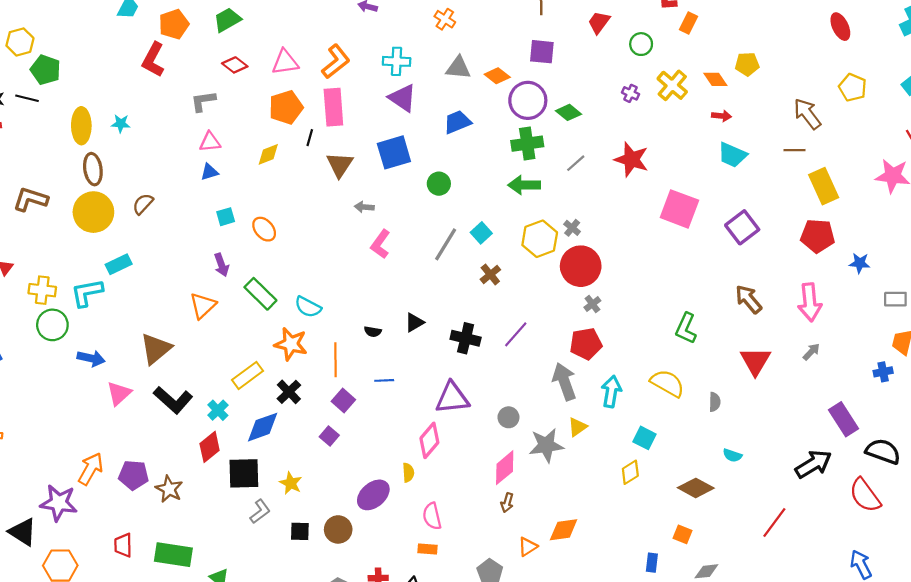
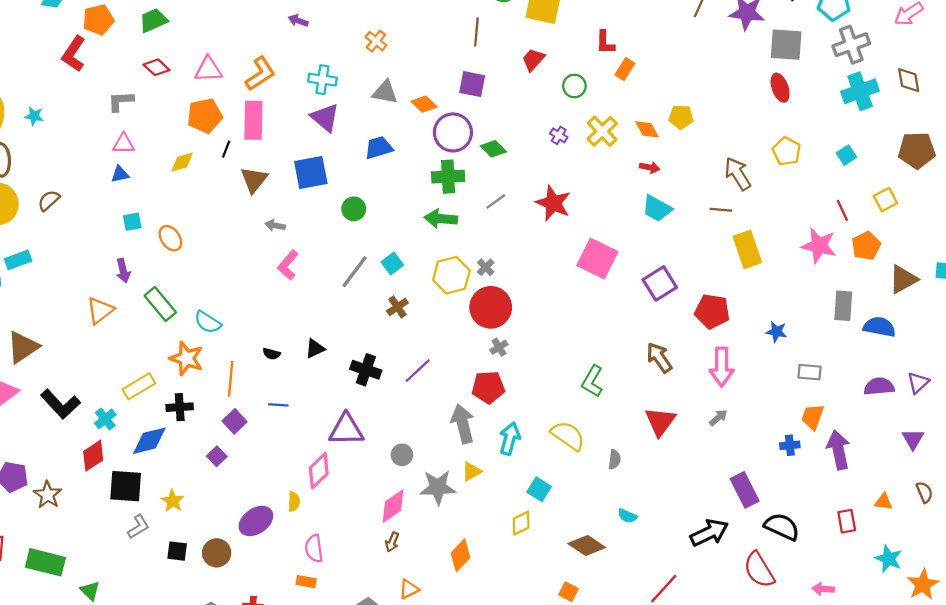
red pentagon: (818, 236) -> (712, 311), moved
brown triangle: (156, 349) -> (23, 347), moved
black cross: (289, 392) -> (180, 407), turned 35
orange diamond: (564, 530) -> (460, 555), moved, turned -44

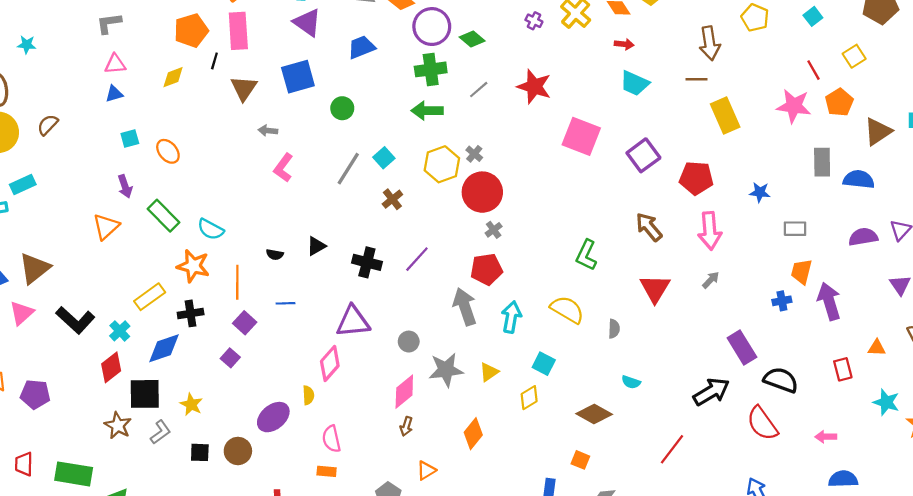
brown arrow: (738, 174) -> (710, 43), turned -152
yellow triangle: (472, 471) -> (489, 372), moved
brown star: (48, 495) -> (118, 426), moved

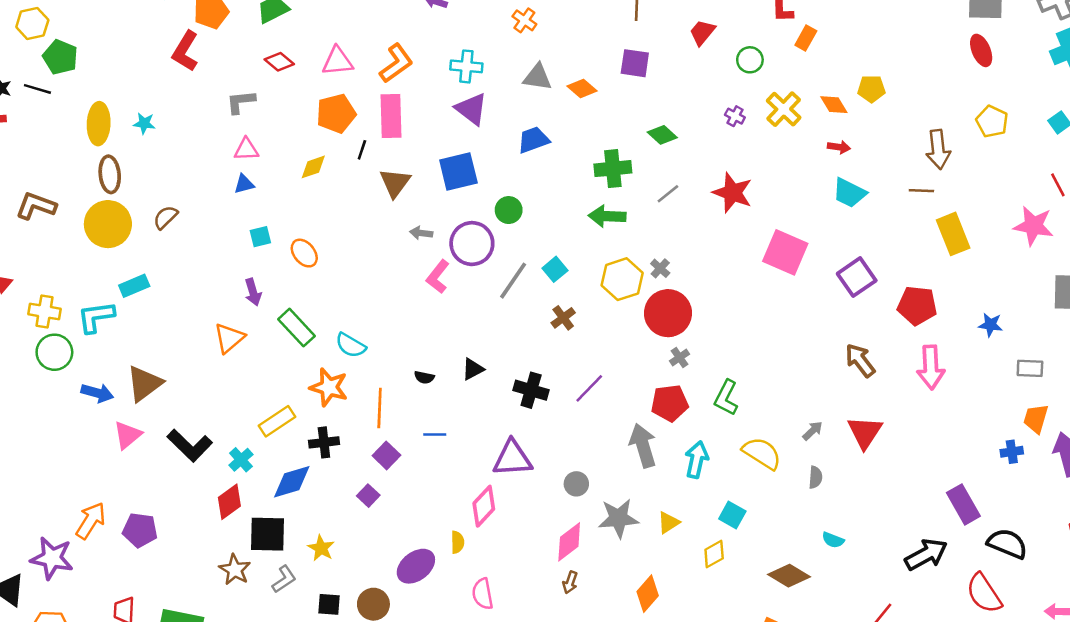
purple circle: (432, 27) -> (472, 244), moved
green L-shape: (586, 255) -> (726, 398), moved
gray arrow: (711, 280) -> (813, 431), moved

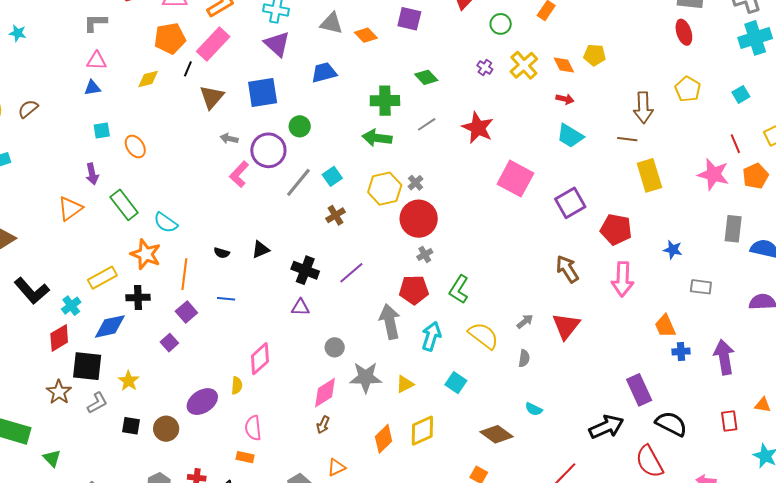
pink rectangle: (391, 116) -> (213, 44), turned 40
orange trapezoid: (1036, 418) -> (665, 326), moved, turned -45
purple triangle: (512, 458) -> (300, 307), moved, size x0.6
yellow diamond: (714, 554) -> (422, 431), moved, size x1.4

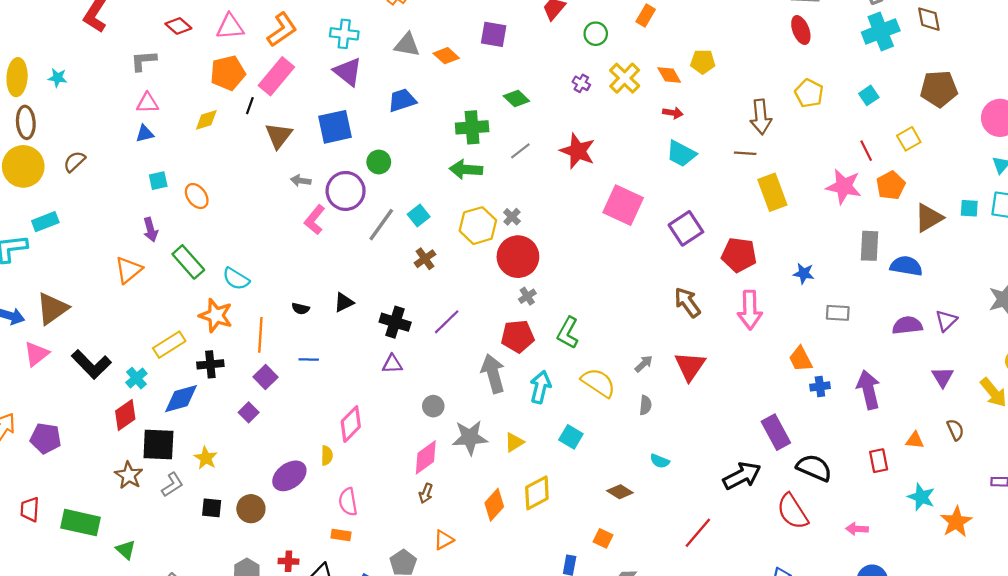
brown diamond: (496, 434) -> (620, 492), size x0.7

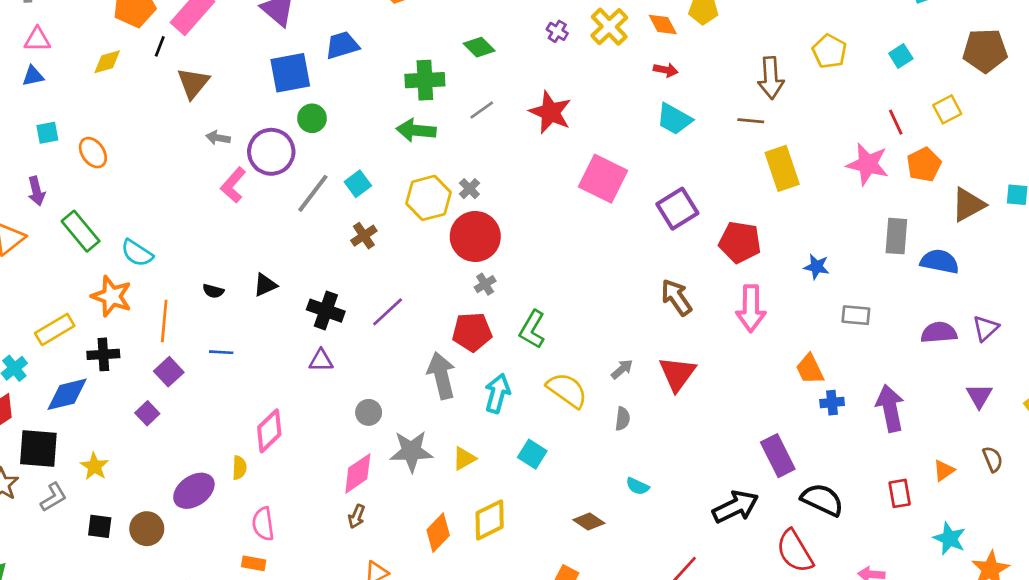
blue square: (335, 127) -> (290, 73), moved
orange triangle: (915, 440) -> (944, 470), turned -42

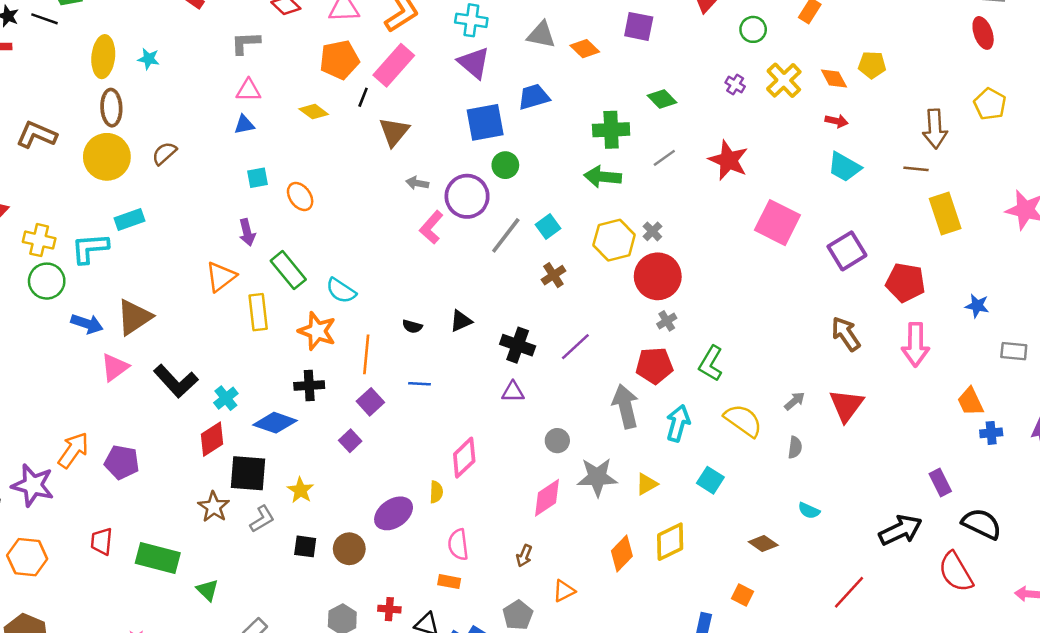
yellow diamond: (107, 62) -> (314, 112), turned 52
yellow rectangle: (55, 329) -> (258, 312), moved, turned -66
blue diamond: (67, 394) -> (275, 423), turned 33
purple rectangle: (778, 456) -> (940, 482), size x0.7
brown arrow: (357, 516) -> (524, 556), moved

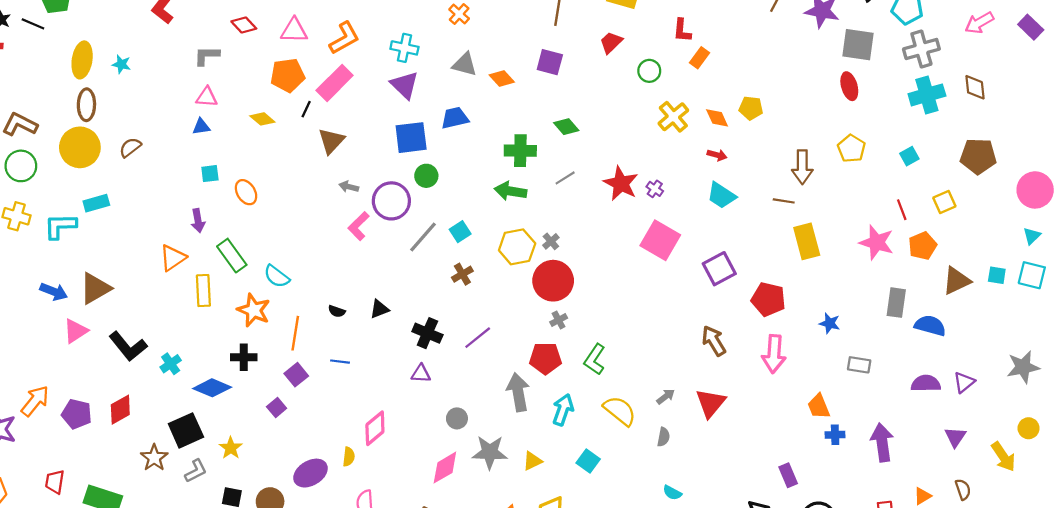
purple cross: (735, 85) -> (655, 189), moved
green circle: (47, 281) -> (21, 166), moved
red diamond: (212, 439) -> (120, 410), moved
black square: (248, 473) -> (186, 430), turned -32

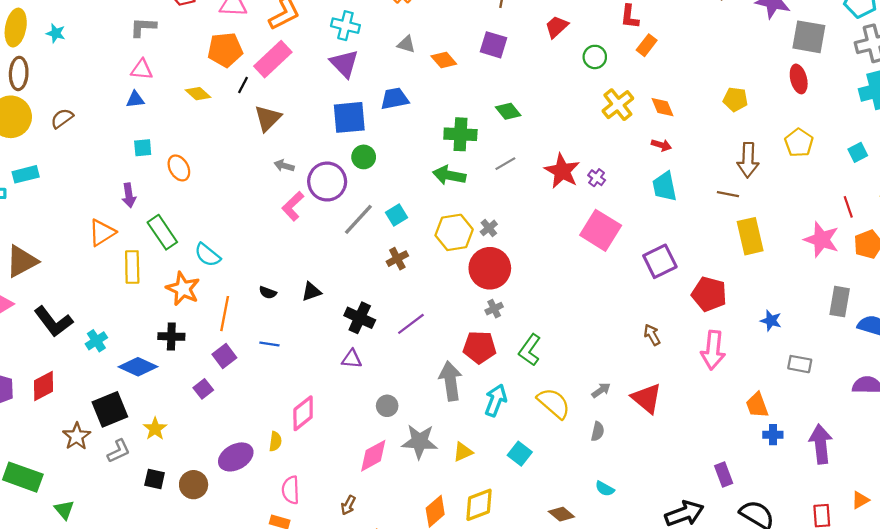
gray triangle: (465, 64) -> (406, 44), size x0.7
yellow pentagon: (751, 108) -> (735, 99), moved
cyan trapezoid: (721, 195) -> (664, 187), turned 44
brown arrow: (714, 341) -> (652, 335), size x0.7
red triangle: (710, 403) -> (647, 398), turned -32

